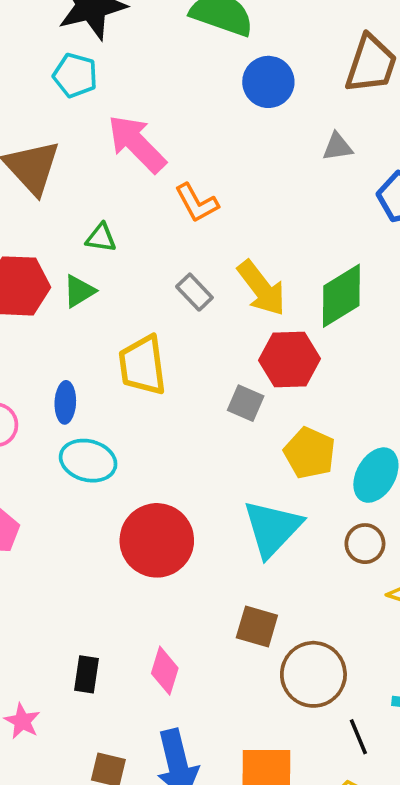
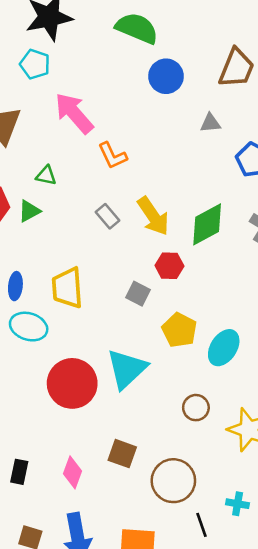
red hexagon: (290, 360) -> (169, 266), size x0.7
yellow trapezoid: (142, 365) -> (67, 288), moved
cyan triangle: (272, 528) -> (127, 369), moved
brown circle: (365, 544) -> (196, 408), moved
brown square: (257, 626) -> (122, 454), moved

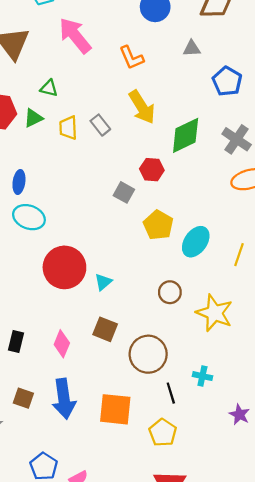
orange L-shape: (112, 156) -> (131, 58), moved
yellow arrow: (153, 216) -> (142, 107), moved
yellow trapezoid: (67, 288) -> (68, 128), moved, size x0.7
cyan triangle: (127, 369) -> (103, 282), moved, size x0.5

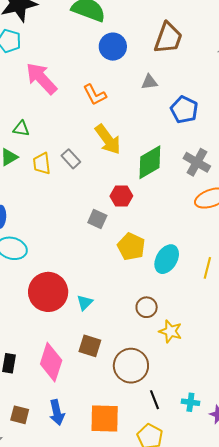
yellow star: (214, 313) -> (170, 331), moved, size x0.7
pink diamond: (62, 344) -> (51, 362), size x1.5
cyan cross: (202, 376) -> (190, 402), moved
blue arrow: (64, 399) -> (57, 412), size x0.7

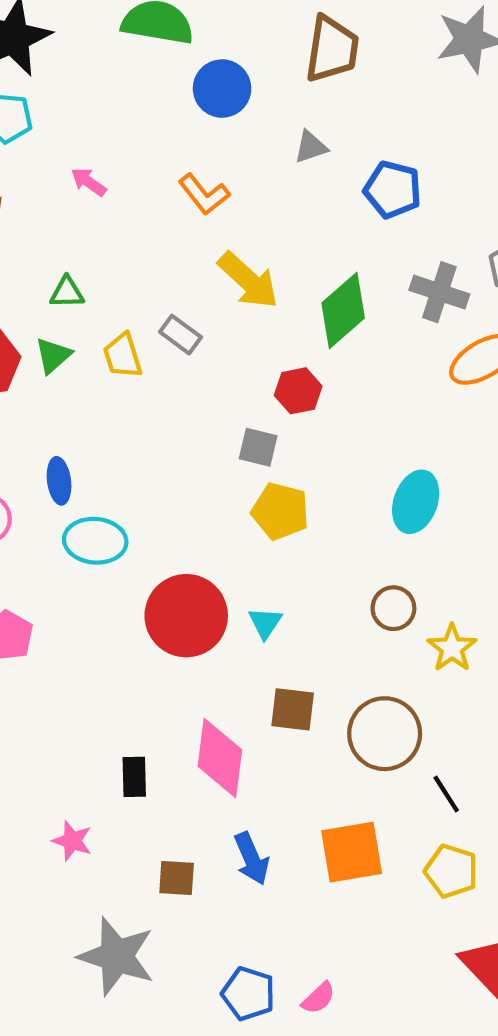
pink arrow: (41, 78) -> (89, 182), size x0.5
yellow pentagon: (131, 247) -> (280, 511), moved
yellow star: (170, 331) -> (452, 648), turned 30

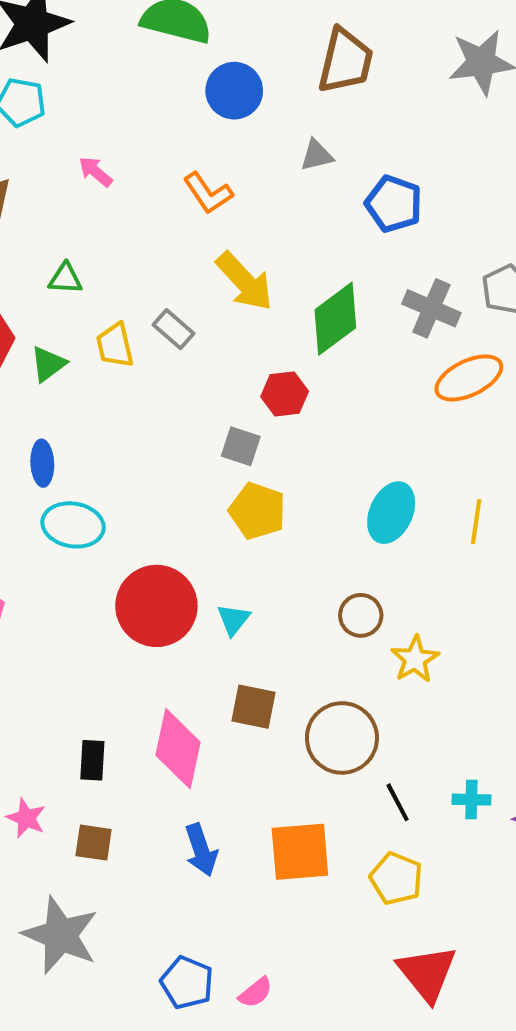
green triangle: (53, 355) -> (48, 364), moved
brown square: (177, 878) -> (94, 843), moved

